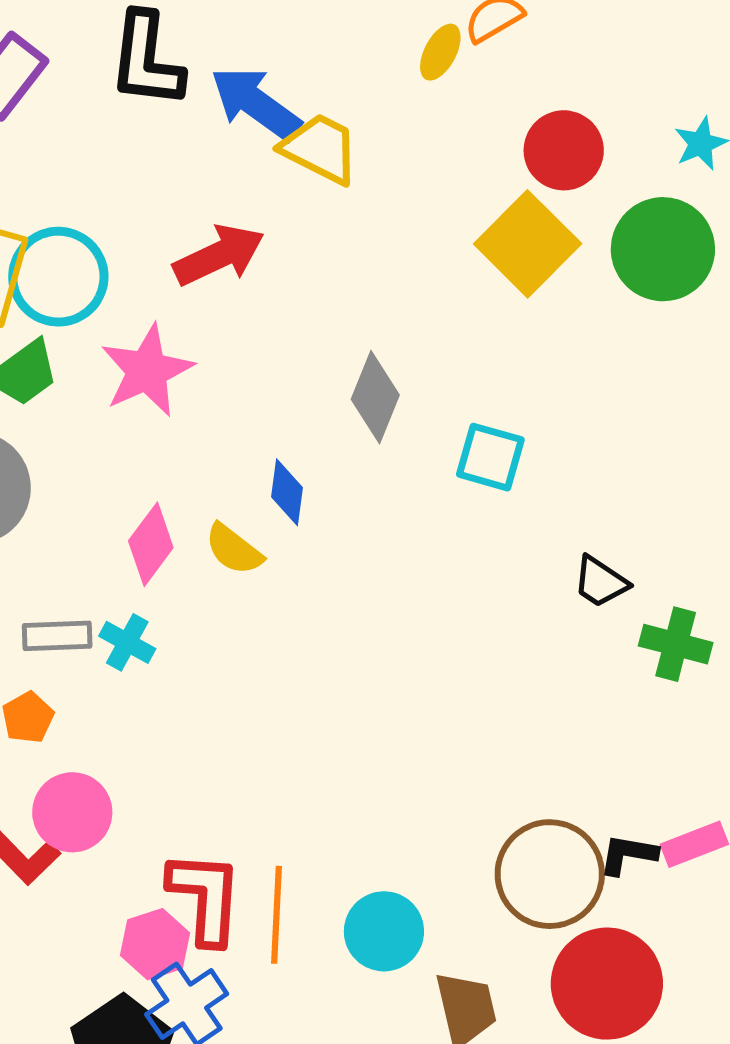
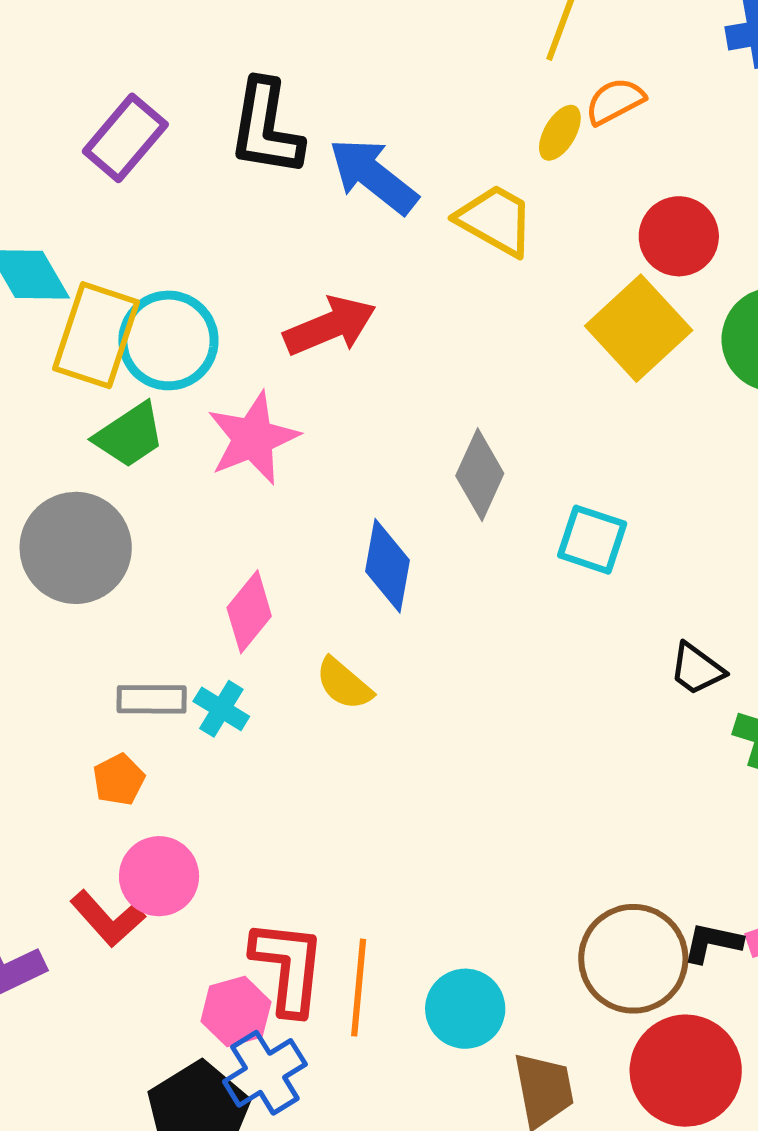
yellow trapezoid: (320, 149) -> (495, 220), moved
blue diamond: (287, 492) -> (387, 566), size x1.4
yellow semicircle: (234, 549) -> (344, 684), moved

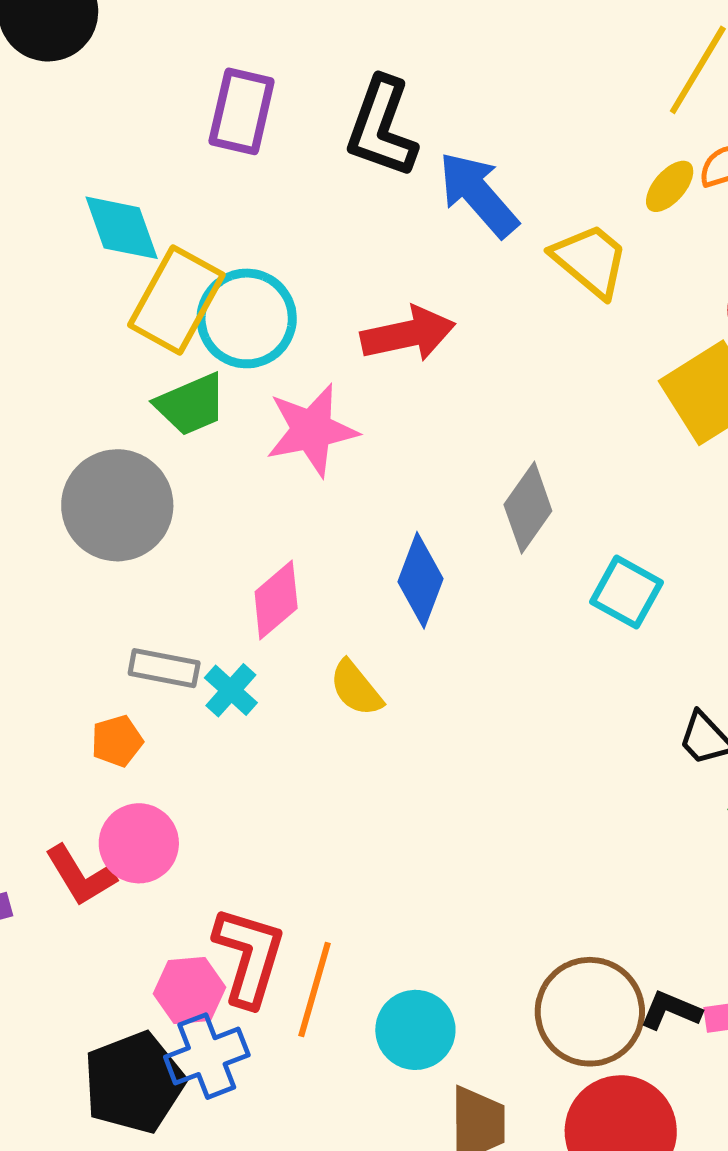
purple rectangle: (125, 138) -> (242, 111), turned -38

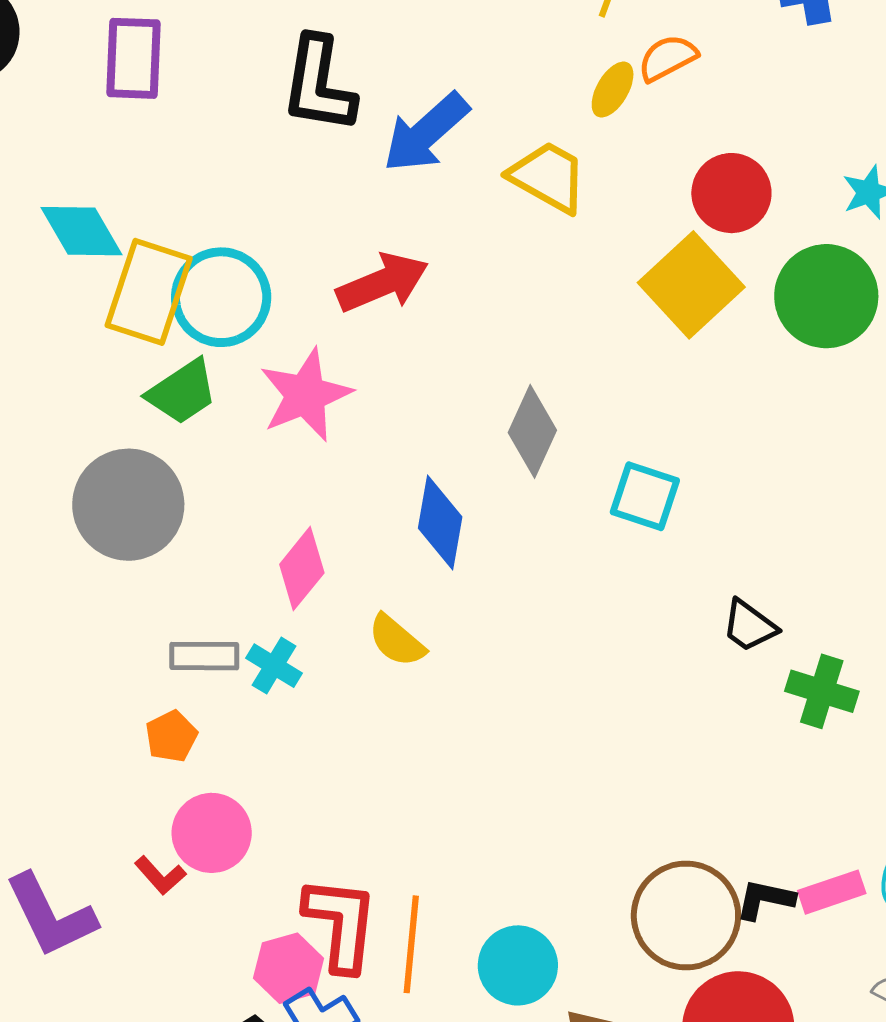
purple rectangle: (242, 111) -> (134, 58), moved
blue arrow: (478, 194) -> (426, 133), turned -80
red L-shape: (81, 876) -> (160, 875), size x0.7

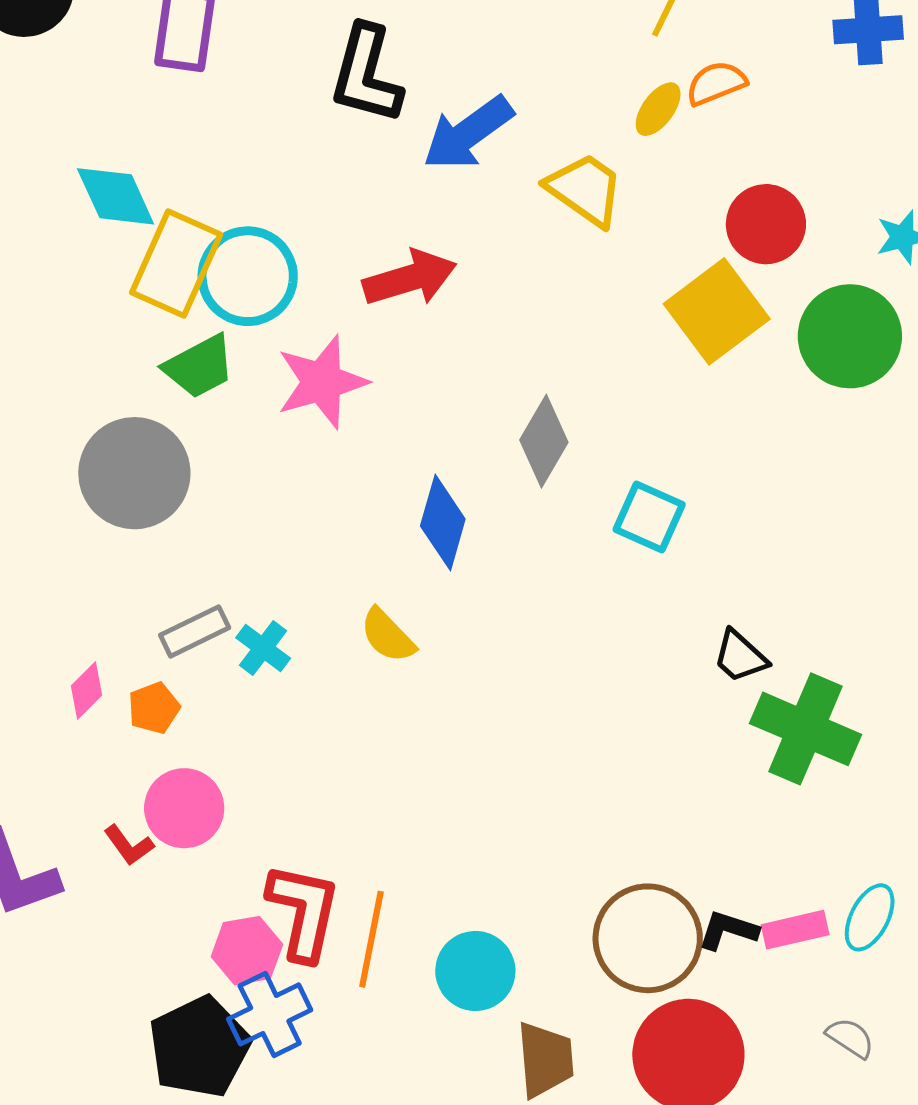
pink diamond: (302, 569) -> (86, 691), moved, size x0.7
gray rectangle: (204, 656) -> (195, 631), turned -32
green cross: (822, 691) -> (805, 729), size x1.5

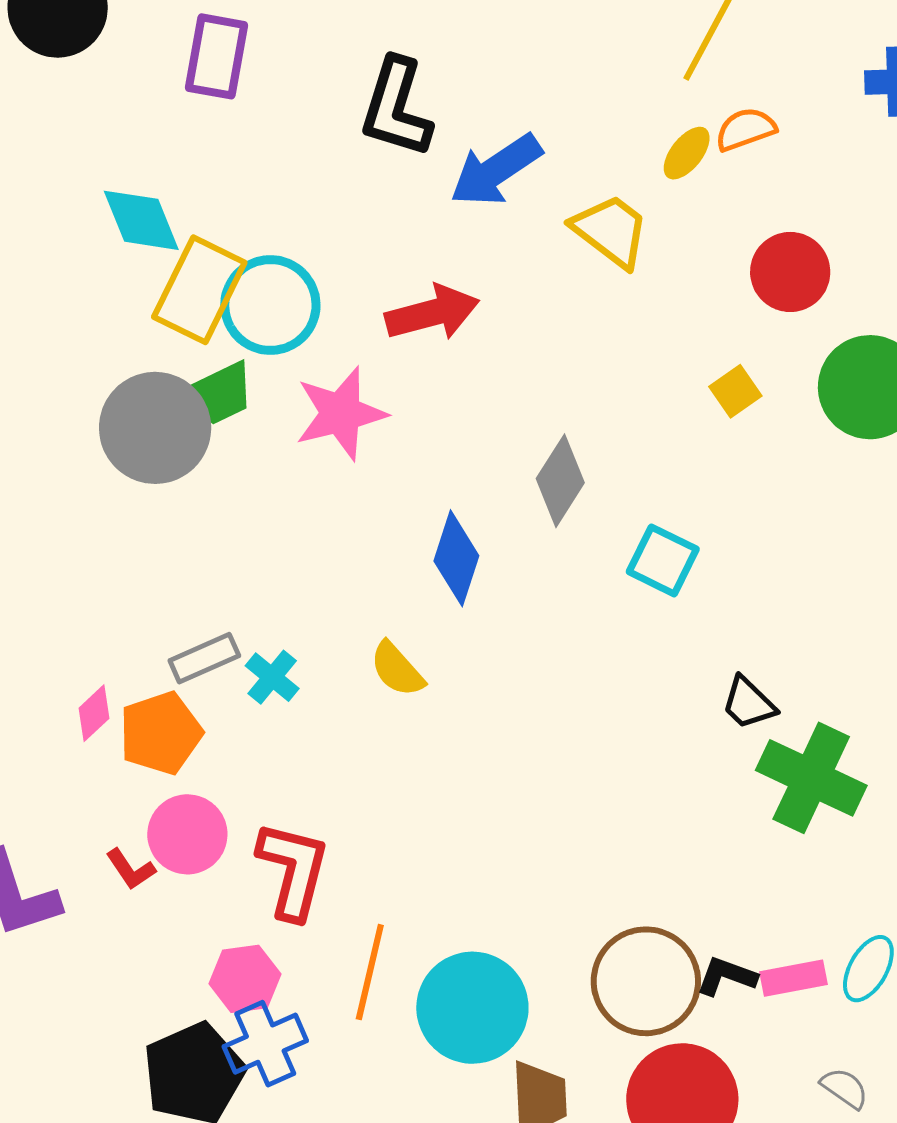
yellow square: (717, 311) -> (735, 391), moved, size x0.5
gray circle: (134, 473) -> (155, 428), moved
orange pentagon: (154, 708) -> (161, 733), size x1.6
red L-shape: (303, 912) -> (293, 870), moved
cyan circle: (475, 971) -> (472, 1008), size x1.4

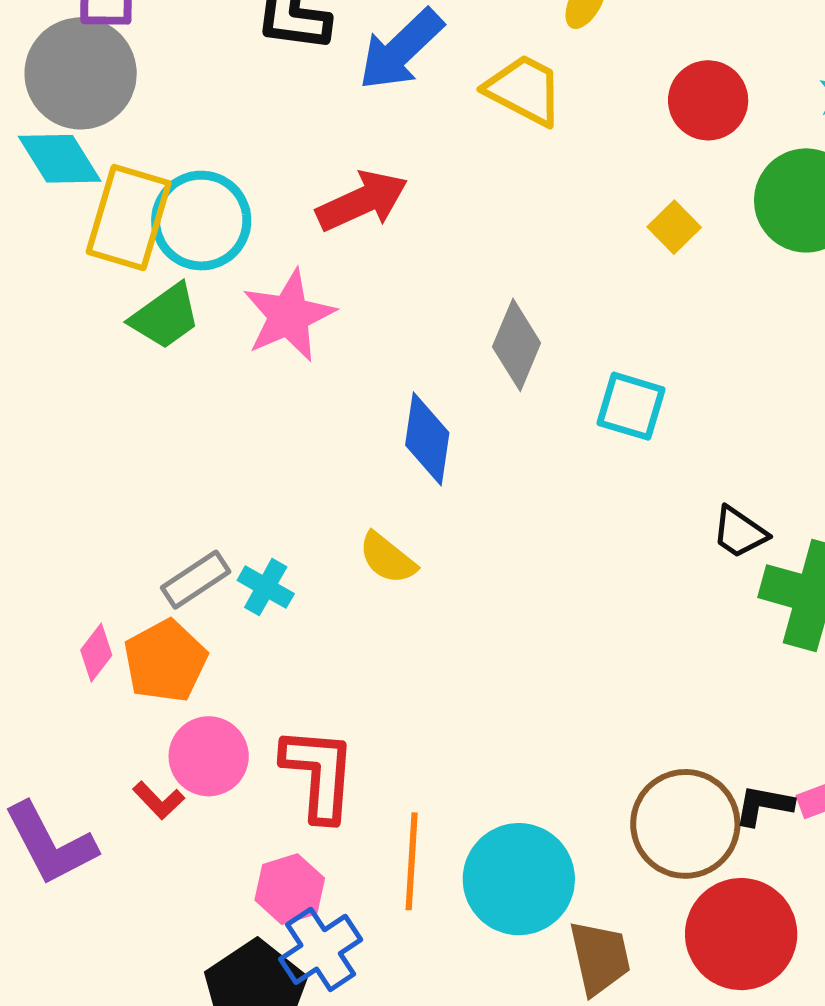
gray circle: (155, 428) -> (81, 73), moved

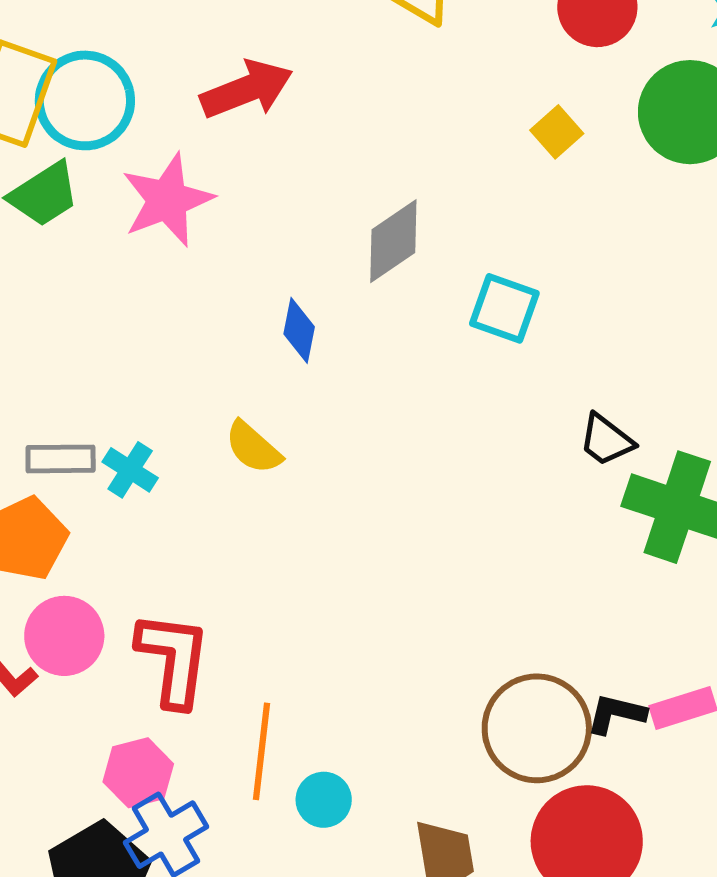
gray diamond: (517, 345) -> (393, 241), turned 30
blue diamond: (427, 439) -> (299, 330), size x0.7
gray rectangle: (196, 580) -> (61, 459), turned 30
cyan circle: (519, 879) -> (324, 800), moved, size x0.5

